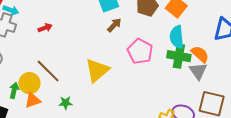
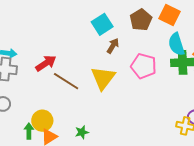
red arrow: (45, 28) -> (46, 63), size x1.5
yellow triangle: (97, 70) -> (103, 78), moved
brown line: (48, 71) -> (66, 81), moved

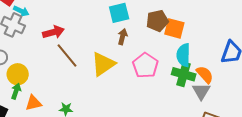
orange square: (169, 15) -> (174, 28), moved, turned -30
brown arrow: (113, 46) -> (123, 37), turned -35
yellow circle: (42, 121) -> (18, 74), moved

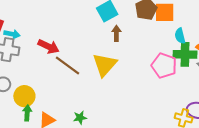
red arrow: (53, 32) -> (48, 46), turned 55
cyan semicircle: (183, 55) -> (180, 36), size x0.7
pink pentagon: (145, 65) -> (164, 66), moved

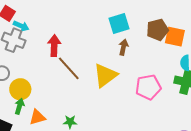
red arrow: (48, 46) -> (54, 46), turned -125
pink pentagon: (164, 66) -> (148, 87), moved, turned 30

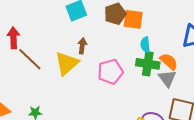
brown arrow: (123, 47) -> (82, 46), moved

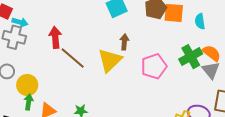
cyan semicircle: (145, 45) -> (200, 21), moved
green cross: (148, 64) -> (191, 57), turned -35

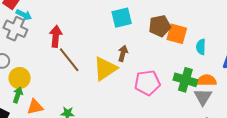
orange semicircle: (212, 53) -> (207, 80), turned -48
green cross: (191, 57) -> (185, 80), turned 35

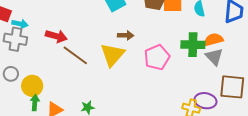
red arrow: (56, 36) -> (56, 36), turned 115
brown arrow: (123, 53) -> (126, 35), turned 91

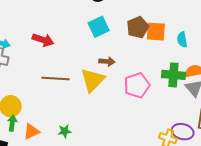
red arrow: (56, 36) -> (43, 40), moved
brown line: (75, 55) -> (56, 78), turned -36

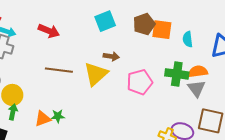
orange triangle: (32, 131) -> (43, 119), moved
green star: (65, 131) -> (58, 116), moved

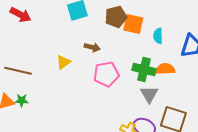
brown arrow: (111, 56) -> (92, 47), moved
brown line: (59, 70) -> (18, 71), moved
yellow triangle: (96, 74) -> (63, 62), size x0.6
gray triangle: (196, 88) -> (149, 94), moved

